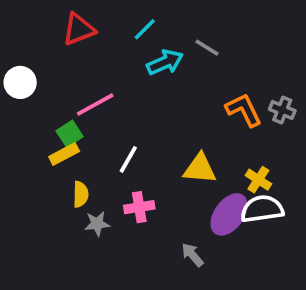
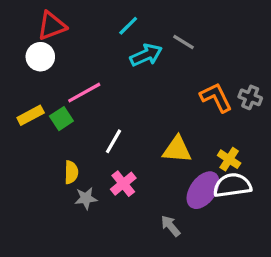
red triangle: (79, 29) -> (52, 26), moved
white circle: (20, 82) -> (40, 57), moved
yellow rectangle: (64, 154) -> (31, 115), moved
pink cross: (139, 207) -> (123, 184), turned -30

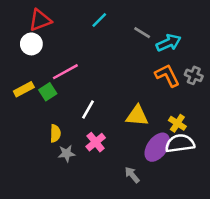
cyan arrow: (146, 55) -> (169, 43), moved

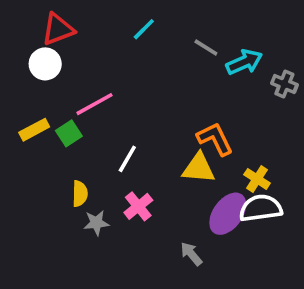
orange L-shape: (167, 75) -> (215, 139), moved
gray cross: (194, 75) -> (284, 84), moved

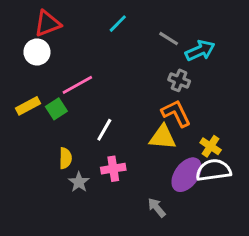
gray cross: (284, 84) -> (179, 80), moved
pink cross: (138, 206) -> (113, 169), turned 30
gray star: (96, 223) -> (79, 182), turned -30

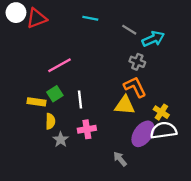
cyan line: (118, 24) -> (90, 18), turned 56
white circle: (37, 52) -> (16, 13), moved
yellow rectangle: (28, 106) -> (37, 102), moved, turned 36
green square: (56, 109) -> (55, 94), moved
white line: (104, 130) -> (80, 100), turned -36

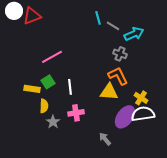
cyan line: (90, 18) -> (98, 18), moved, turned 64

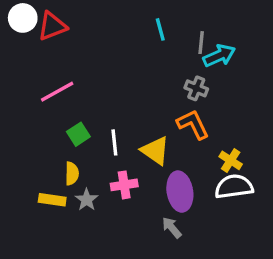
gray line: (113, 26) -> (201, 43), moved, turned 64
pink line: (52, 57) -> (57, 92), moved
yellow rectangle: (32, 89) -> (52, 200), moved
yellow triangle: (109, 92) -> (155, 151), moved, turned 30
purple ellipse: (125, 117) -> (180, 192), moved, turned -45

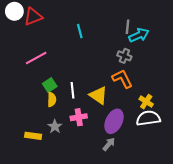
cyan line: (160, 29) -> (80, 31), moved
yellow semicircle: (72, 174) -> (52, 100), moved
purple ellipse: (180, 192) -> (114, 121), turned 35
yellow rectangle: (52, 200) -> (33, 136), moved
gray arrow: (172, 228) -> (109, 144), turned 80

